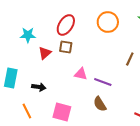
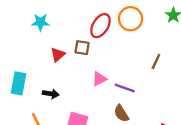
red ellipse: (66, 25) -> (101, 26), moved
cyan star: (28, 35) -> (40, 22), moved
pink triangle: (81, 74) -> (99, 79), turned -40

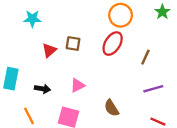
red ellipse: (101, 26) -> (113, 44), moved
pink triangle: (99, 79) -> (78, 85), moved
purple line: (125, 88) -> (153, 89), moved, turned -36

